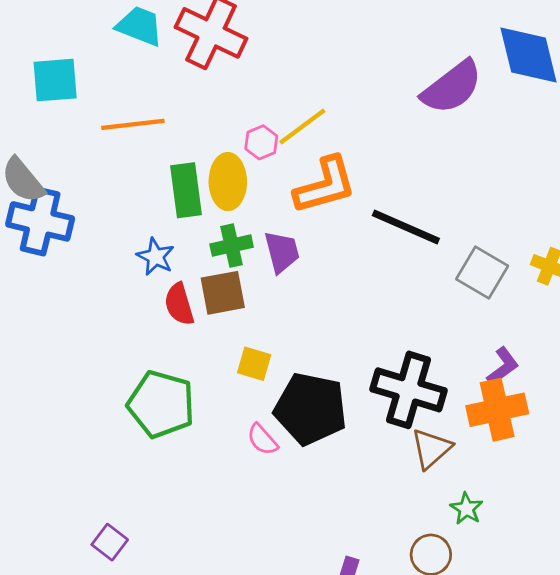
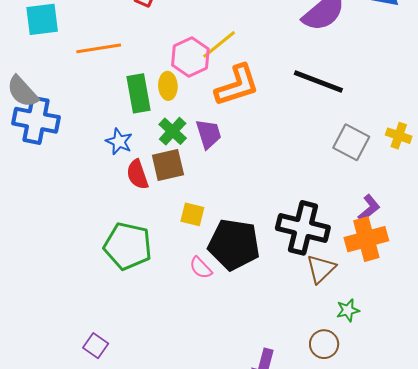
pink hexagon: (261, 142) -> (190, 57), size x1.6
yellow ellipse: (228, 182) -> (168, 86), size x0.7
black line: (406, 227) -> (318, 82), moved
green cross: (232, 246) -> (173, 131), turned -32
green star: (466, 509) -> (348, 310), turned 30

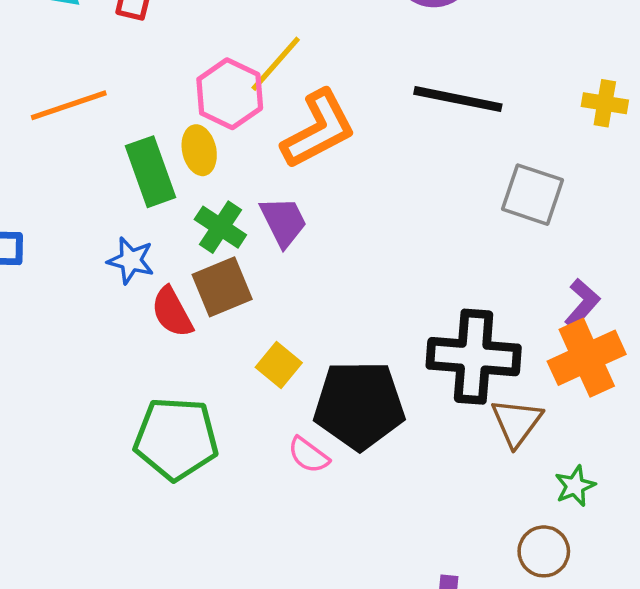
yellow cross: (399, 136) -> (605, 103), moved
yellow square: (192, 214) -> (279, 365), turned 35

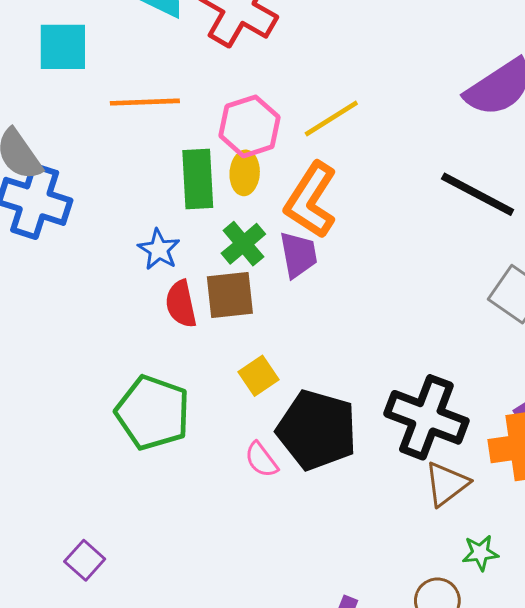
pink hexagon: (230, 94) -> (250, 126), moved
orange L-shape: (319, 129) -> (311, 200), moved, turned 134

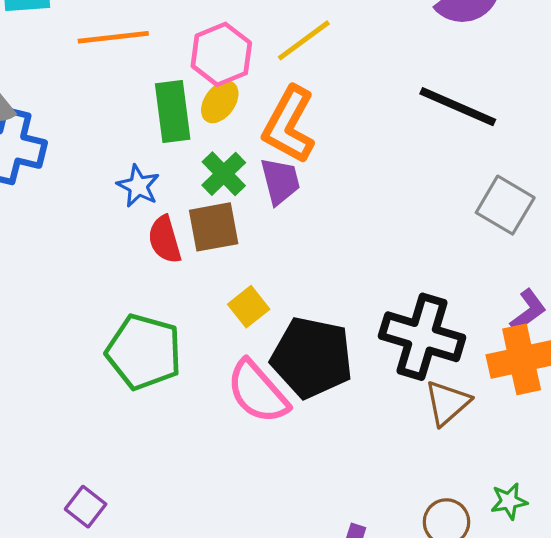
yellow ellipse: (245, 173) -> (220, 102), turned 36
pink semicircle: (261, 460) -> (258, 392), size x1.8
green star: (480, 553) -> (509, 501), moved

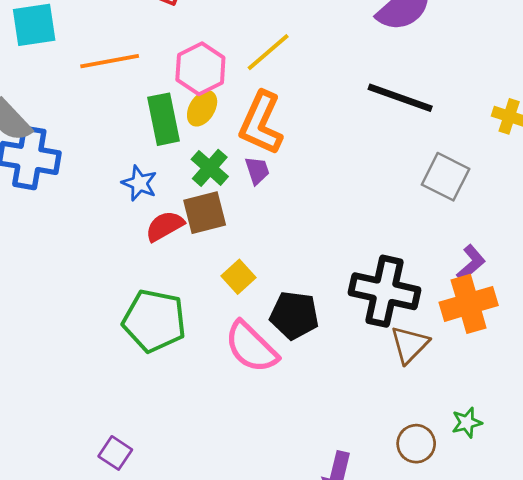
purple trapezoid: (280, 181) -> (257, 170), size x0.7
red semicircle: (165, 239) -> (165, 226), turned 81
black pentagon: (312, 358) -> (294, 315), size x0.7

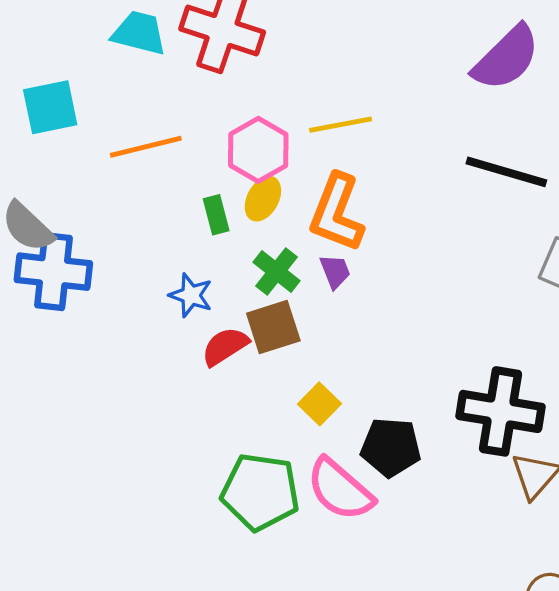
yellow line: (268, 52) -> (341, 125), turned 33
green rectangle: (164, 119) -> (216, 215), size x0.6
green pentagon: (154, 321) -> (260, 492), moved

